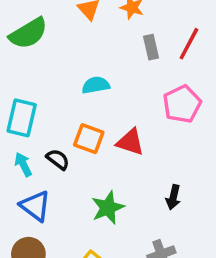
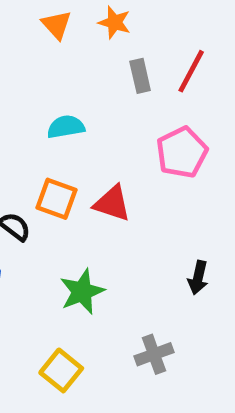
black arrow: (173, 197) -> (198, 278), moved

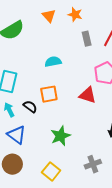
orange square: (57, 199) -> (49, 94), turned -30
red triangle: (112, 203) -> (88, 95), moved

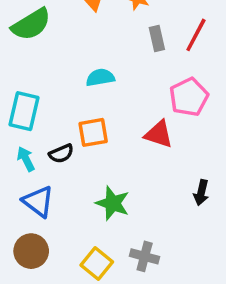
black semicircle: (30, 107) -> (61, 154), turned 120
green star: (60, 136) -> (113, 203), turned -30
gray cross: (93, 164) -> (145, 256), moved, turned 35

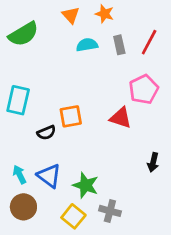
cyan semicircle: (100, 77) -> (87, 45), moved
cyan arrow: (26, 159) -> (19, 174), moved
blue triangle: (38, 201) -> (49, 176), moved
green star: (113, 203) -> (86, 185), moved

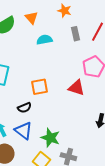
orange triangle: (71, 15) -> (31, 18), moved
cyan semicircle: (87, 45) -> (44, 40), moved
black semicircle: (46, 133) -> (24, 108), moved

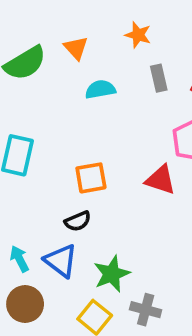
black semicircle: (24, 108) -> (78, 221), moved
green star: (50, 138) -> (112, 274), turned 30

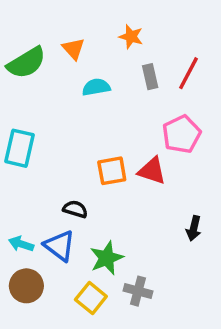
orange square: (91, 178) -> (112, 171), moved
black semicircle: (78, 221) -> (75, 209), turned -140
cyan arrow: (19, 259) -> (21, 244), turned -45

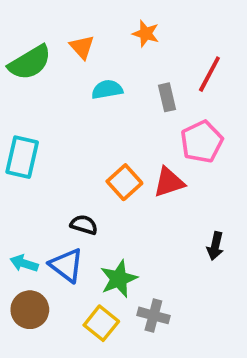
gray rectangle: (150, 77) -> (167, 97), moved
orange square: (112, 171) -> (124, 182), turned -32
red triangle: (152, 171) -> (169, 182), turned -36

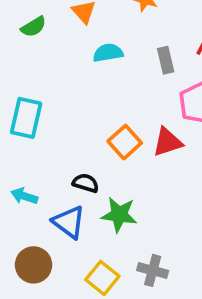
green semicircle: (30, 62) -> (34, 27), size x0.6
cyan arrow: (24, 263) -> (24, 196), moved
green star: (119, 279) -> (119, 215), moved, turned 30

